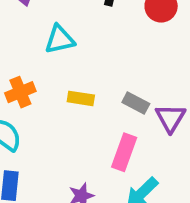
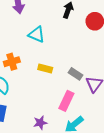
cyan triangle: (60, 39) -> (37, 34), turned 30

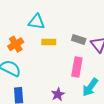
cyan triangle: (37, 34) -> (36, 22), moved

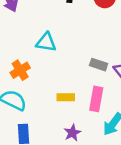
yellow rectangle: (49, 42) -> (66, 97), moved

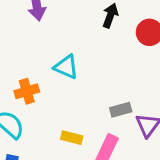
gray rectangle: (99, 65) -> (121, 110), turned -49

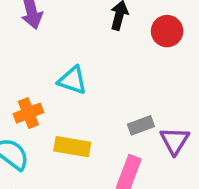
yellow rectangle: (72, 138) -> (72, 147), moved, size x1.4

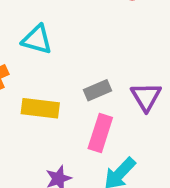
gray rectangle: (141, 125) -> (98, 90), moved

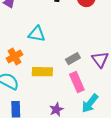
pink rectangle: (100, 133) -> (77, 82), turned -36

